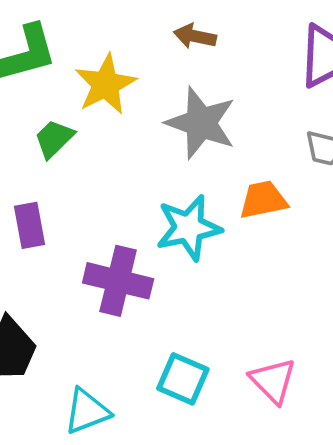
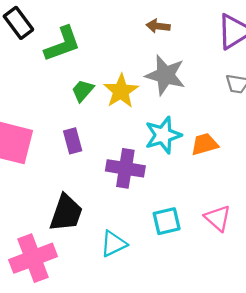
yellow star: (106, 84) -> (121, 91), moved
orange trapezoid: (263, 200) -> (205, 144), moved
cyan square: (183, 379) -> (167, 221), turned -32

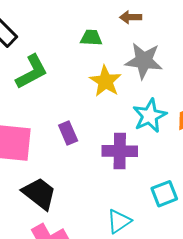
green L-shape: (62, 44) -> (32, 72), moved
green trapezoid: (83, 91) -> (91, 38), moved, turned 60
black trapezoid: (66, 213) -> (39, 194), moved, turned -63

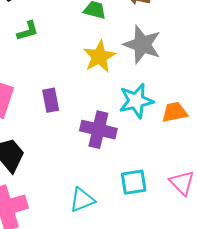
green L-shape: (32, 72) -> (28, 31), size x0.6

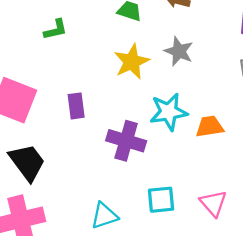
gray star: (142, 45) -> (179, 51), size x0.7

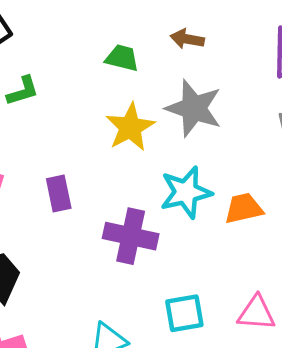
gray star: (179, 51) -> (194, 108), size x1.4
pink triangle: (213, 203) -> (256, 313), turned -40

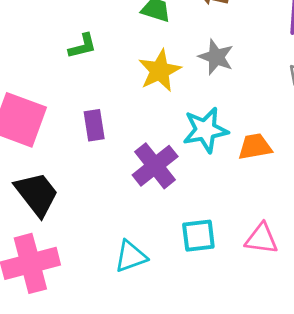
green L-shape: (23, 91) -> (82, 46), moved
gray star: (194, 108) -> (216, 57), size x0.7
purple cross: (131, 236) -> (155, 166), turned 36

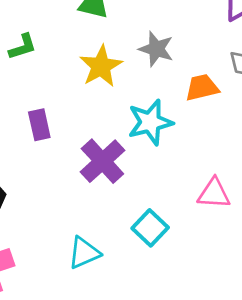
orange trapezoid: (255, 147) -> (202, 88), moved
cyan square: (198, 236) -> (150, 228), turned -36
pink triangle: (261, 239) -> (214, 193), moved

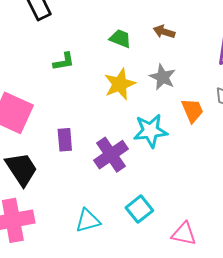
orange trapezoid: (202, 88) -> (192, 110), turned 72
purple rectangle: (39, 125) -> (65, 140), moved
pink triangle: (214, 193) -> (184, 234), moved

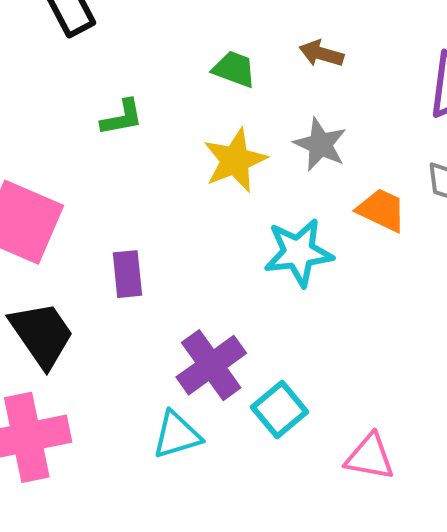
orange trapezoid: (192, 110) -> (382, 210), turned -40
purple cross: (111, 155) -> (211, 365), moved

